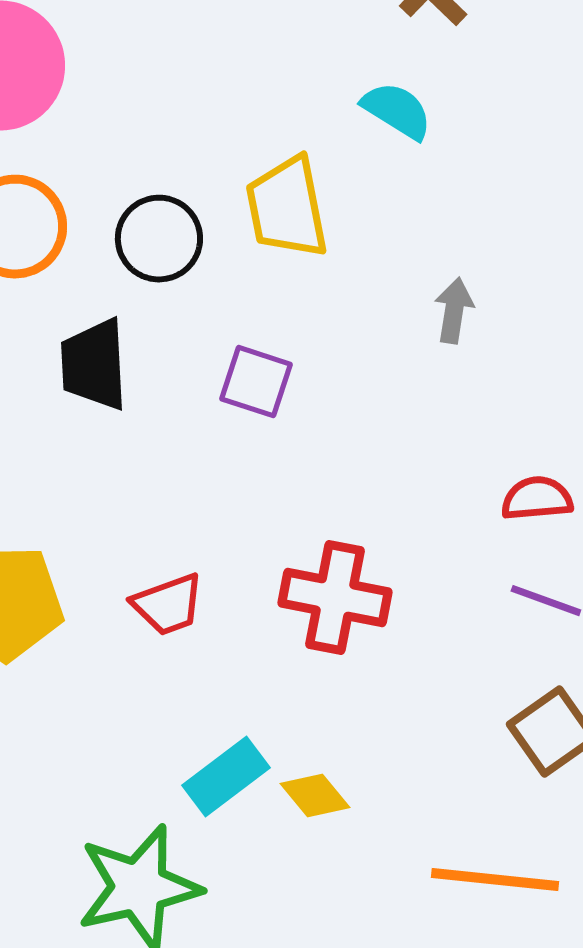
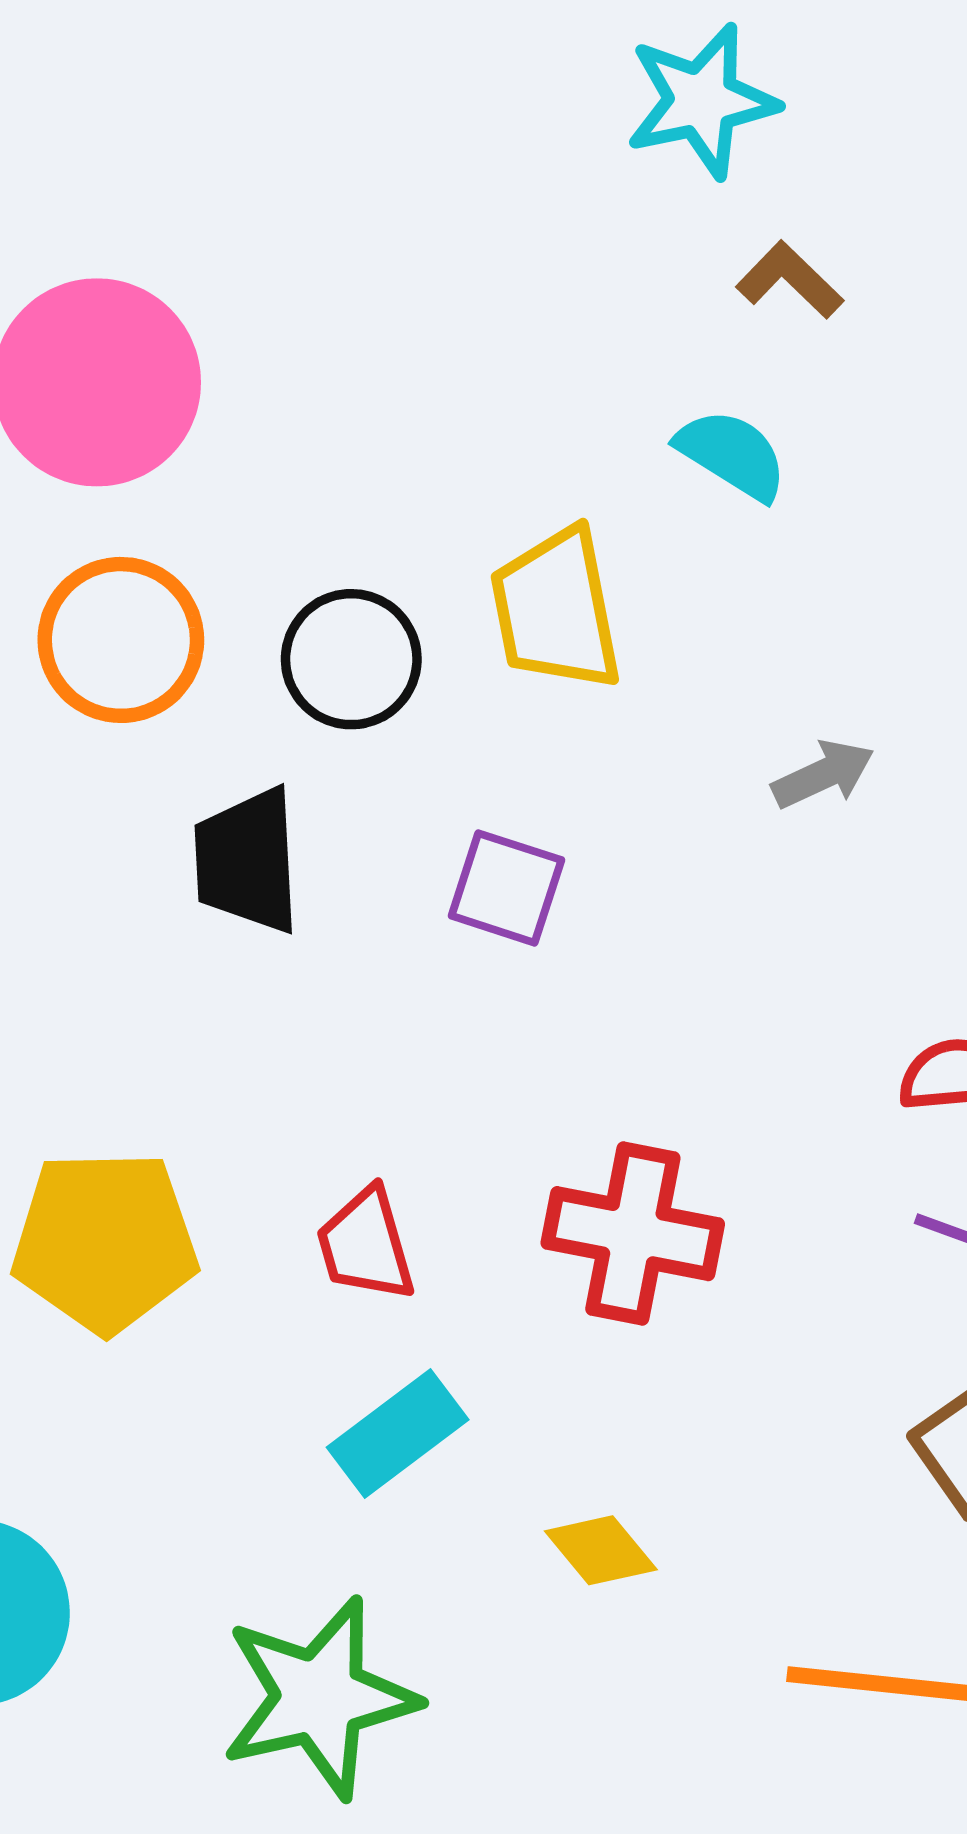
gray arrow: (454, 311) -> (823, 774), turned 56
red trapezoid: (168, 605) -> (366, 1245), turned 94
cyan rectangle: (226, 777) -> (398, 1434), moved

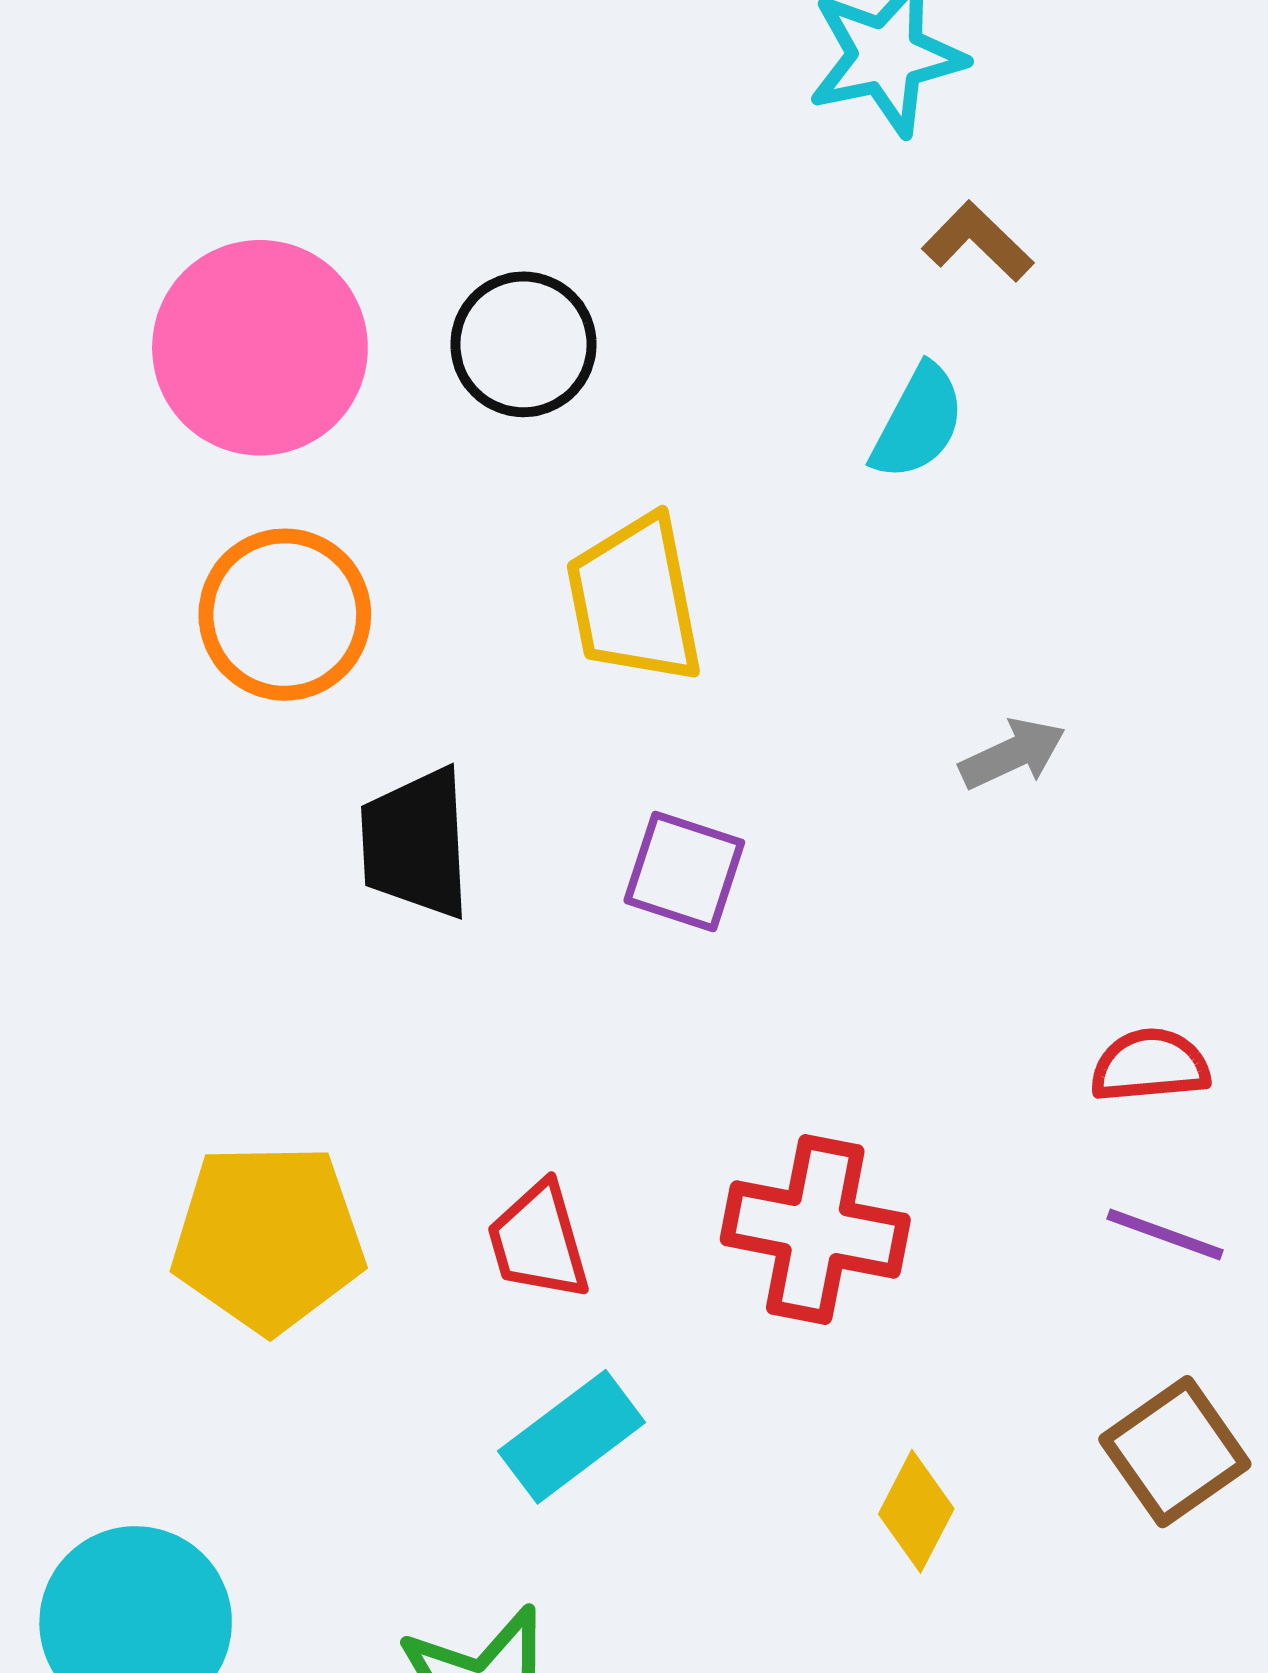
cyan semicircle: (732, 454) -> (918, 422), turned 86
yellow trapezoid: (556, 610) -> (635, 600), moved
black circle: (351, 659) -> (523, 344), moved
yellow diamond: (601, 1550) -> (916, 1511), moved, turned 67

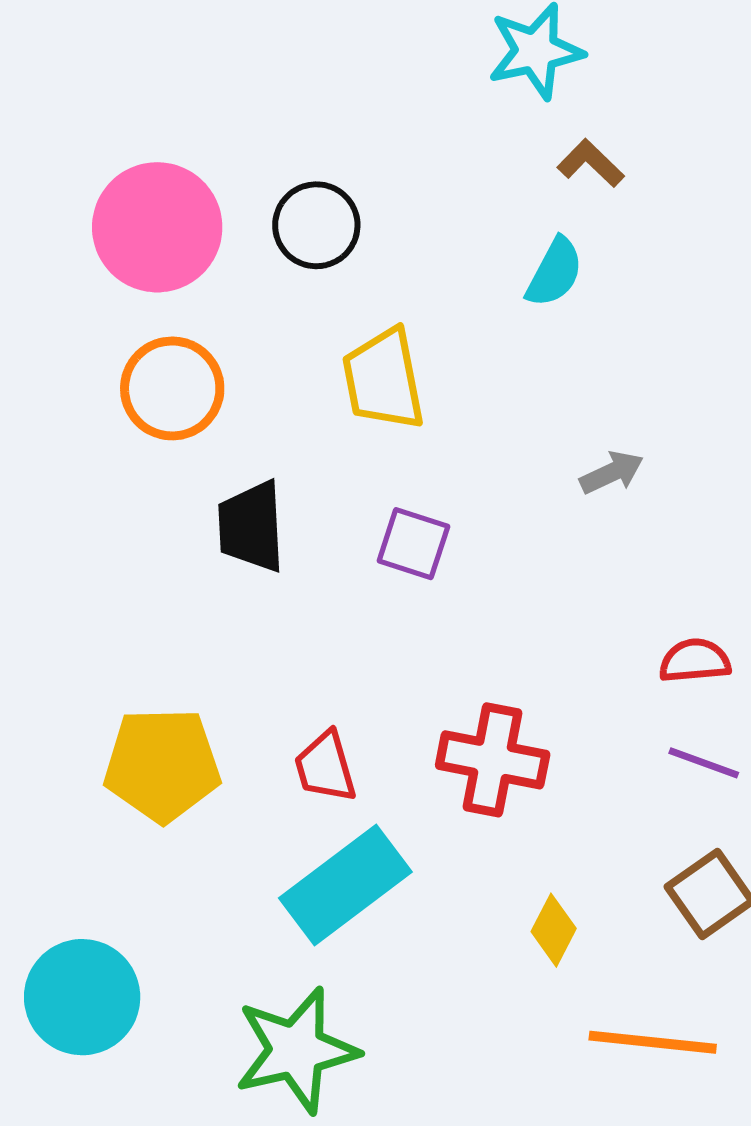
cyan rectangle: (572, 1437) -> (345, 885), size x1.5

